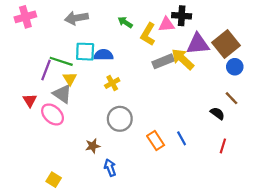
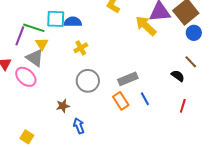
gray rectangle: (163, 61) -> (128, 79), moved

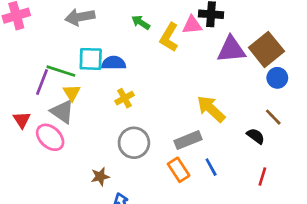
yellow arrow: (146, 26) -> (211, 109), moved

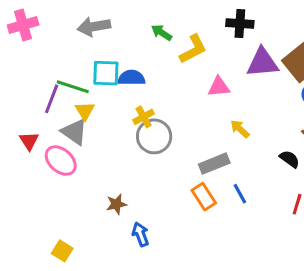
pink triangle: (192, 25) -> (219, 87), moved
yellow L-shape: (169, 37) -> (193, 49), turned -148
yellow arrow: (211, 109) -> (240, 129), size x0.6
gray circle: (134, 143) -> (154, 136), moved

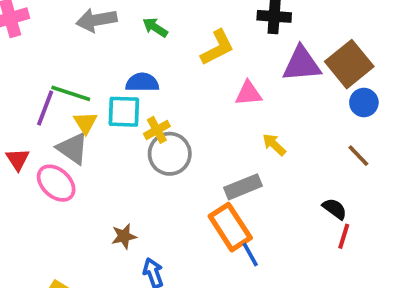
green arrow: (162, 33) -> (155, 27), moved
cyan square: (106, 73) -> (124, 112), moved
black semicircle: (290, 159) -> (335, 209), moved
blue line: (240, 194) -> (250, 255), moved
orange rectangle: (204, 197) -> (230, 227), size x1.4

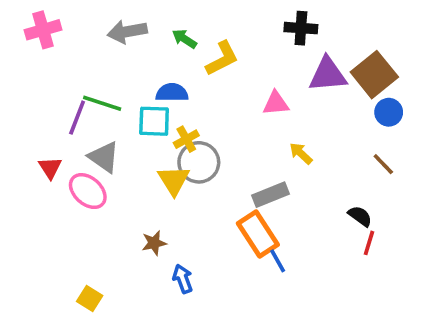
yellow L-shape: (217, 48) -> (222, 58), moved
yellow triangle: (85, 123) -> (174, 180), moved, size x1.4

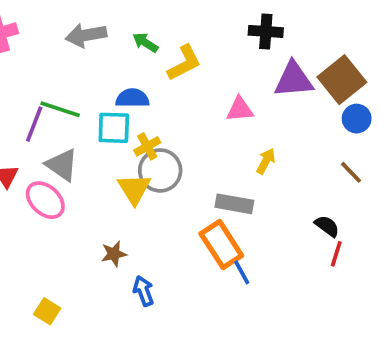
yellow arrow: (301, 153) -> (266, 161), turned 75
gray rectangle: (270, 195) -> (234, 204), turned 32

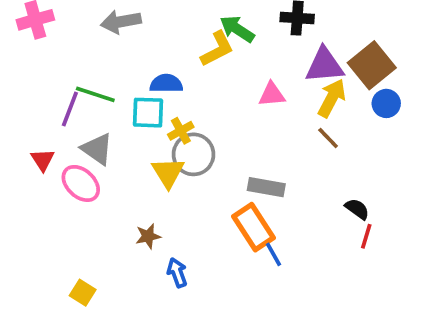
green arrow: (145, 43) -> (237, 29), moved, size x1.4
yellow arrow: (266, 161) -> (332, 98), moved, size x1.5
brown line: (351, 172) -> (328, 138), moved

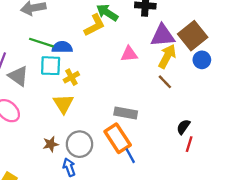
green line: (95, 94) -> (41, 43), moved
gray triangle: (97, 149) -> (18, 76), moved
gray circle: (193, 154) -> (79, 144), moved
black semicircle: (357, 209) -> (183, 127), turned -91

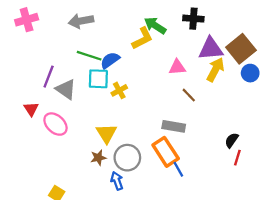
blue semicircle: (62, 47) -> (110, 60), turned -36
brown line: (165, 82) -> (189, 95), moved
yellow triangle: (63, 104) -> (106, 133), moved

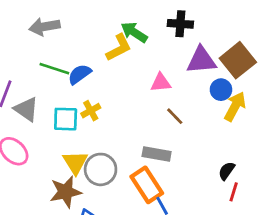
yellow arrow: (215, 70) -> (235, 106), moved
blue circle: (250, 73) -> (221, 90), moved
cyan square: (98, 79) -> (66, 119), moved
brown star: (98, 158) -> (66, 192), size x1.6
gray circle: (127, 158) -> (101, 169), moved

